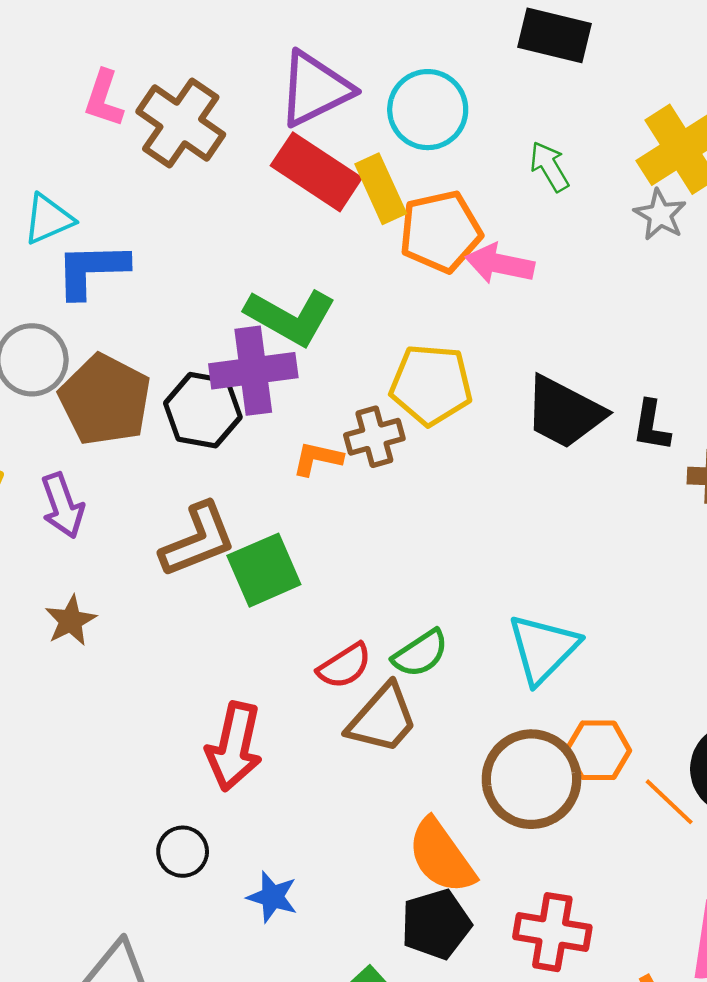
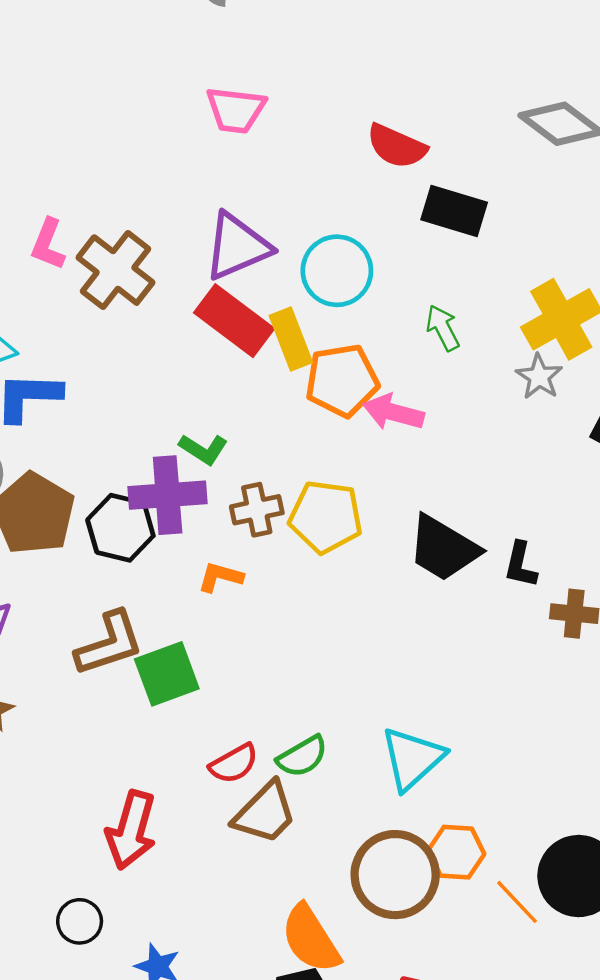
green L-shape: (290, 317) -> (203, 449), size x0.6
brown cross: (374, 437) -> (257, 510), moved

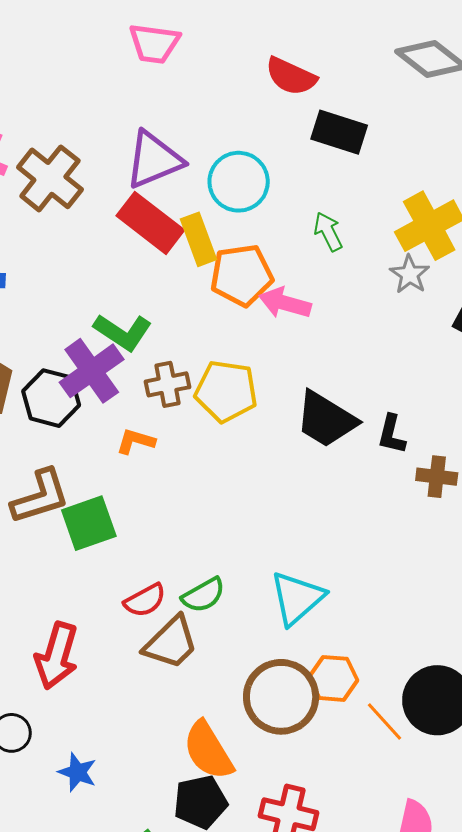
green L-shape: (203, 449) -> (123, 332), size x1.4
purple cross: (168, 495) -> (92, 371), turned -32

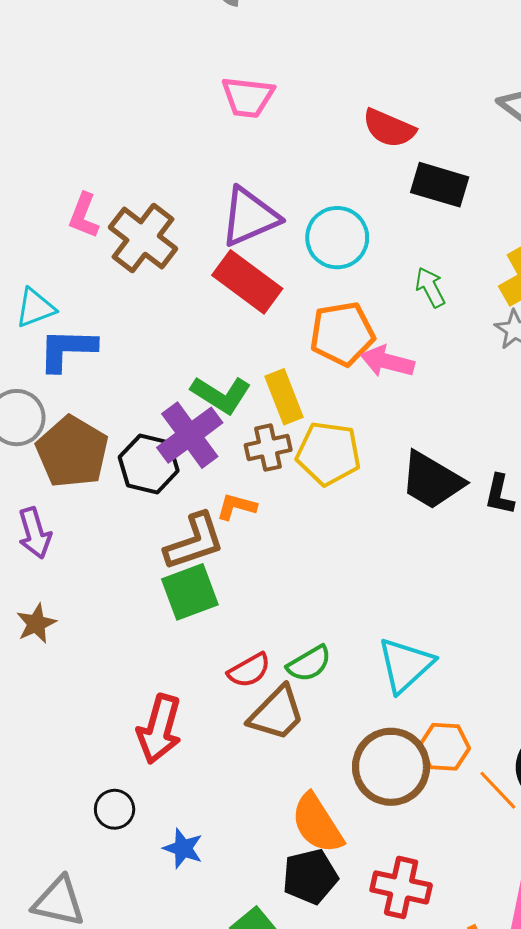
yellow rectangle: (199, 239) -> (284, 397), moved
brown L-shape: (40, 497) -> (194, 542), moved

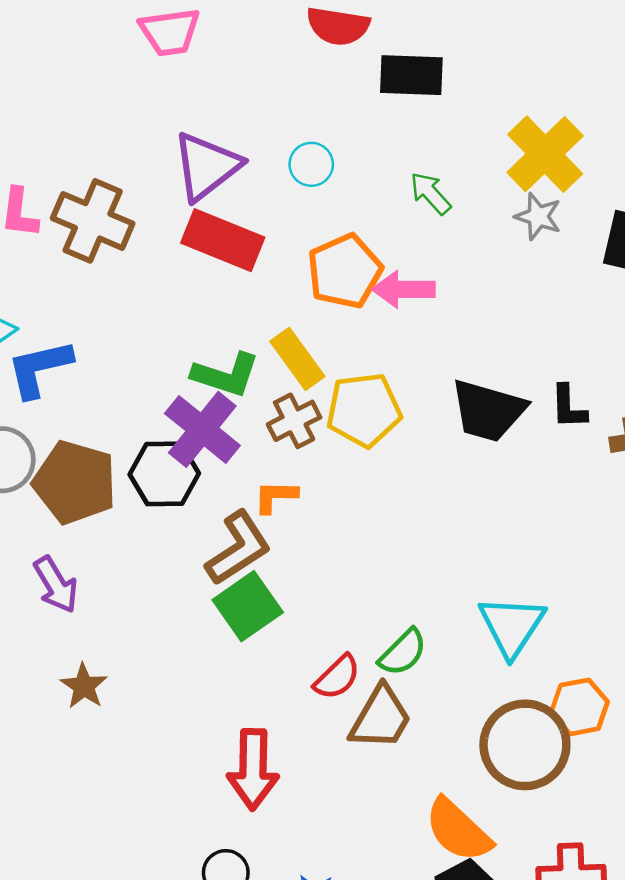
cyan circle: (337, 238) -> (311, 164), size x0.6

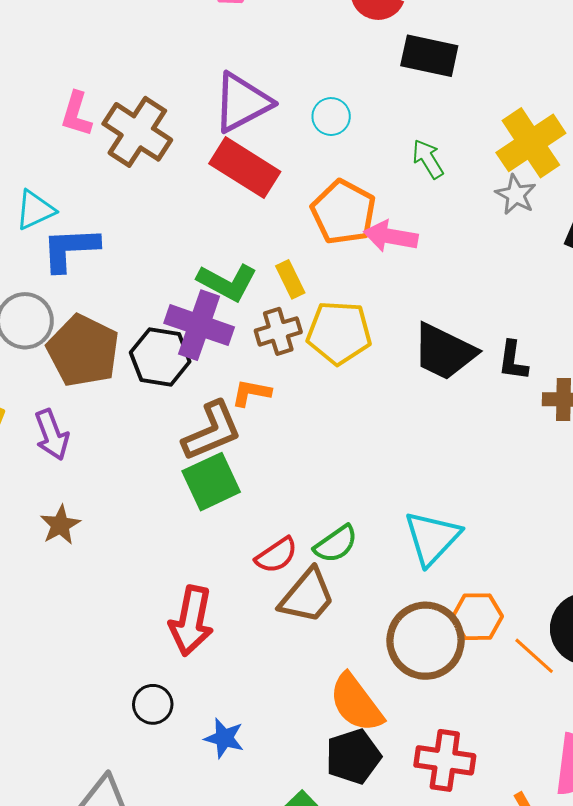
orange pentagon: (345, 271) -> (343, 212), turned -30
yellow rectangle: (297, 359) -> (290, 279), size x0.7
purple cross: (202, 429) -> (199, 325), turned -30

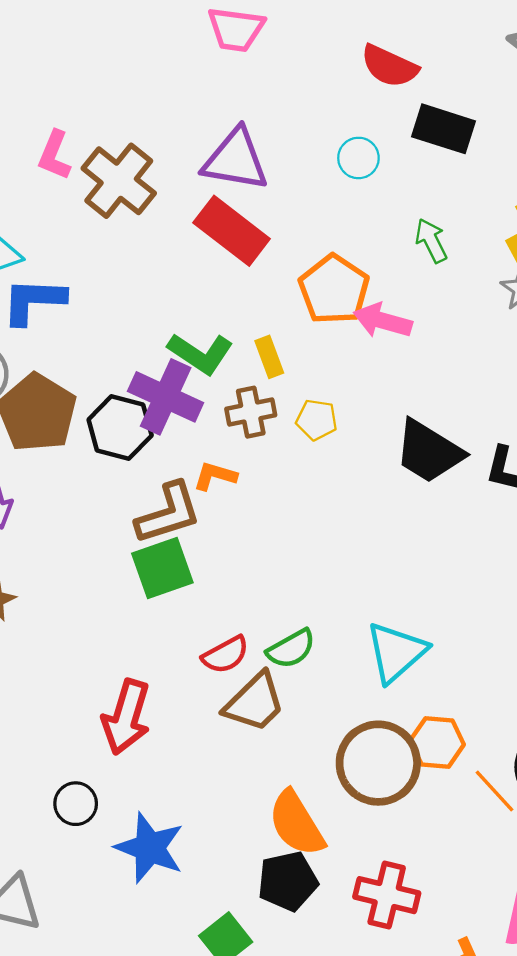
purple triangle: (242, 102) -> (235, 160), turned 32
cyan circle: (331, 117) -> (358, 158), moved
yellow pentagon: (339, 333) -> (317, 420), size x0.6
blue star: (224, 738) -> (150, 848), size x1.6

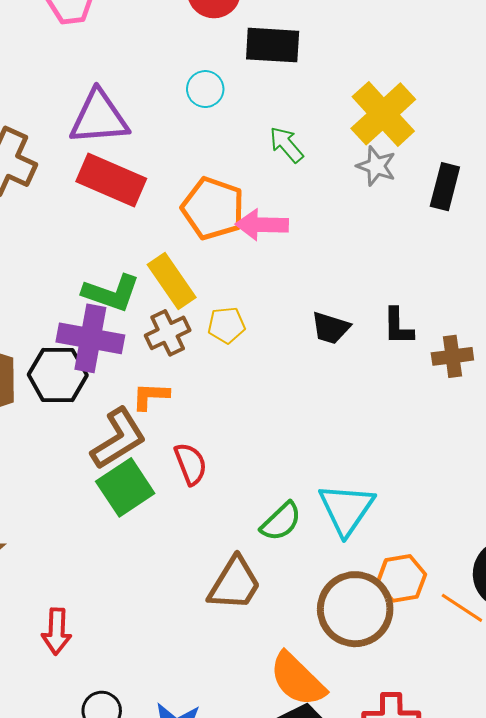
yellow rectangle: (269, 357) -> (172, 281), size x1.5
black trapezoid: (429, 451) -> (331, 328), size x0.6
green semicircle: (291, 649) -> (281, 522), moved
red semicircle: (225, 655) -> (191, 464), moved, turned -69
red arrow: (126, 717) -> (57, 631), moved, size x0.7

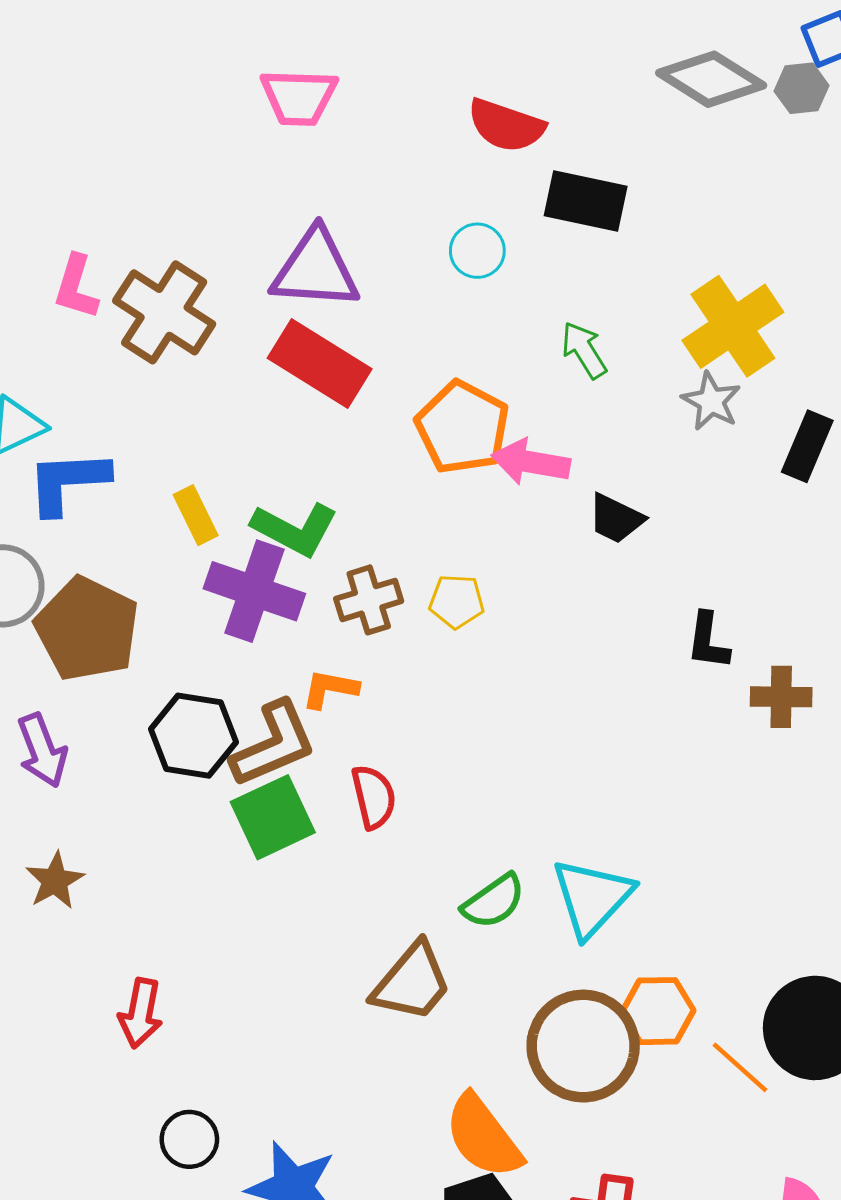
yellow rectangle: (172, 281) -> (196, 515), moved, size x0.7
black trapezoid: (331, 328) -> (616, 519), moved
black hexagon: (58, 375) -> (193, 736), moved

